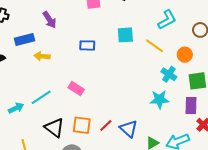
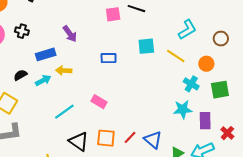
purple rectangle: (191, 105) -> (205, 121), moved
cyan arrow: (16, 108) -> (43, 80), moved

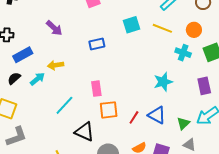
blue rectangle: (46, 54) -> (23, 55), moved
pink rectangle: (99, 102) -> (96, 89), turned 63
cyan star: (183, 109) -> (163, 82), moved
orange square: (106, 138) -> (109, 110), moved

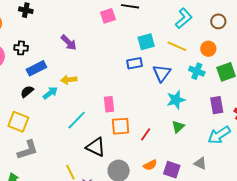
blue rectangle: (97, 44) -> (134, 63), moved
blue triangle: (157, 115) -> (162, 73), moved, turned 36
green triangle: (183, 123) -> (178, 127), moved

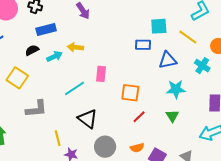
blue triangle: (162, 73) -> (168, 60), turned 30
pink rectangle: (109, 104) -> (101, 74), moved
orange square: (121, 126) -> (130, 93), moved
green triangle: (178, 127) -> (172, 116), turned -32
gray L-shape: (28, 150) -> (36, 109), moved

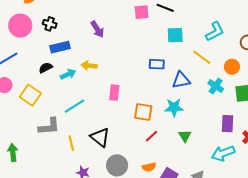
cyan square: (159, 26) -> (175, 35), moved
cyan line: (74, 88) -> (74, 106), moved
cyan star: (176, 89) -> (174, 107), moved
yellow line: (58, 138) -> (71, 143), moved

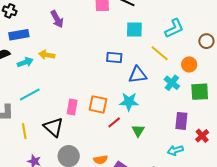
pink rectangle: (114, 93) -> (72, 107), moved
red line: (152, 136) -> (114, 122), moved
cyan arrow: (223, 153) -> (175, 150), size x0.7

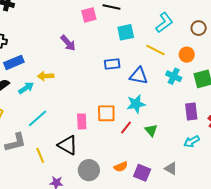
purple arrow: (57, 19) -> (68, 43), moved
blue triangle: (138, 75) -> (139, 76), turned 30

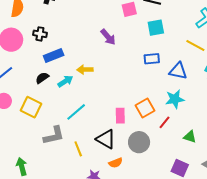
cyan square: (126, 32) -> (156, 28), moved
orange square: (106, 113) -> (145, 108), turned -30
green triangle: (151, 130) -> (190, 137), moved, turned -32
orange semicircle: (121, 167) -> (116, 163), moved
gray circle: (89, 170) -> (139, 142), moved

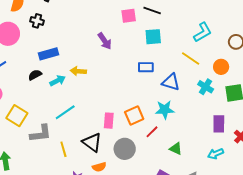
black cross: (40, 34) -> (37, 21), moved
yellow square: (31, 107) -> (17, 116), moved

